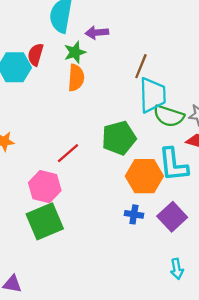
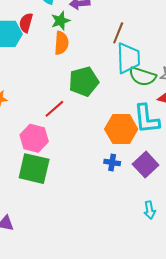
green pentagon: (119, 138) -> (84, 81), moved
green square: (45, 221) -> (34, 169), turned 36

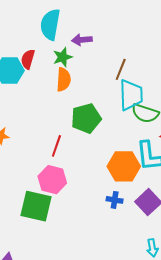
red line: (54, 109) -> (56, 146), turned -30
pink hexagon: (34, 138) -> (52, 180), moved

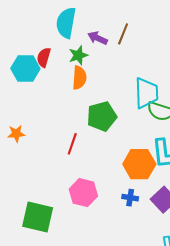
purple arrow: (82, 40) -> (98, 38), turned 30
brown line: (121, 69) -> (123, 34), moved
pink hexagon: (52, 180) -> (83, 193), moved
green square: (36, 206) -> (38, 217), moved

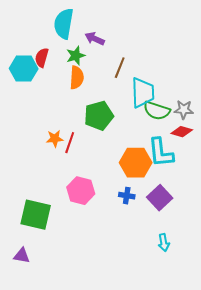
brown line: (123, 34) -> (120, 68), moved
orange star: (16, 134) -> (55, 139), moved

